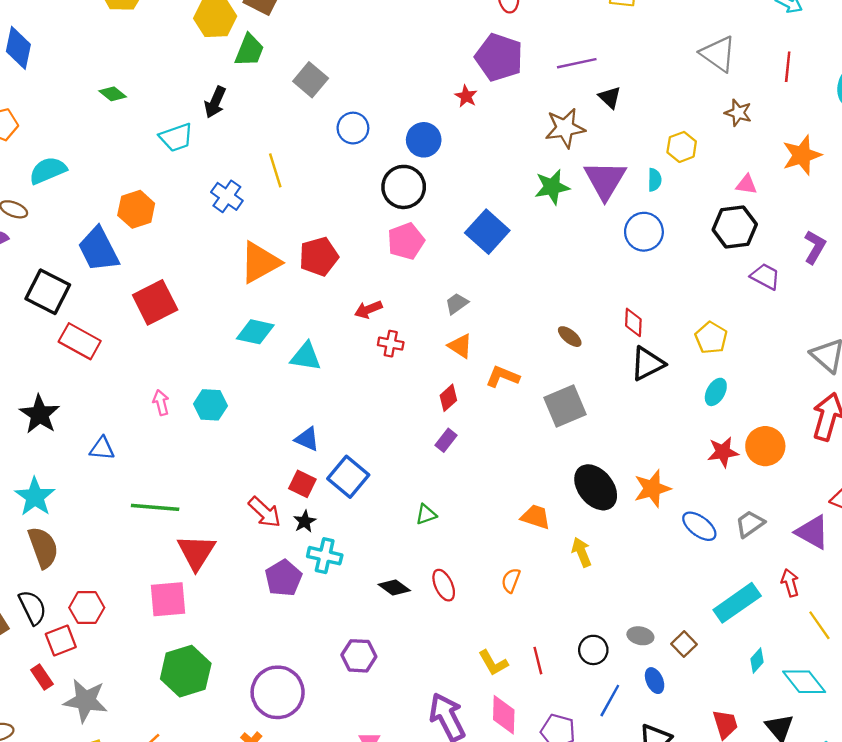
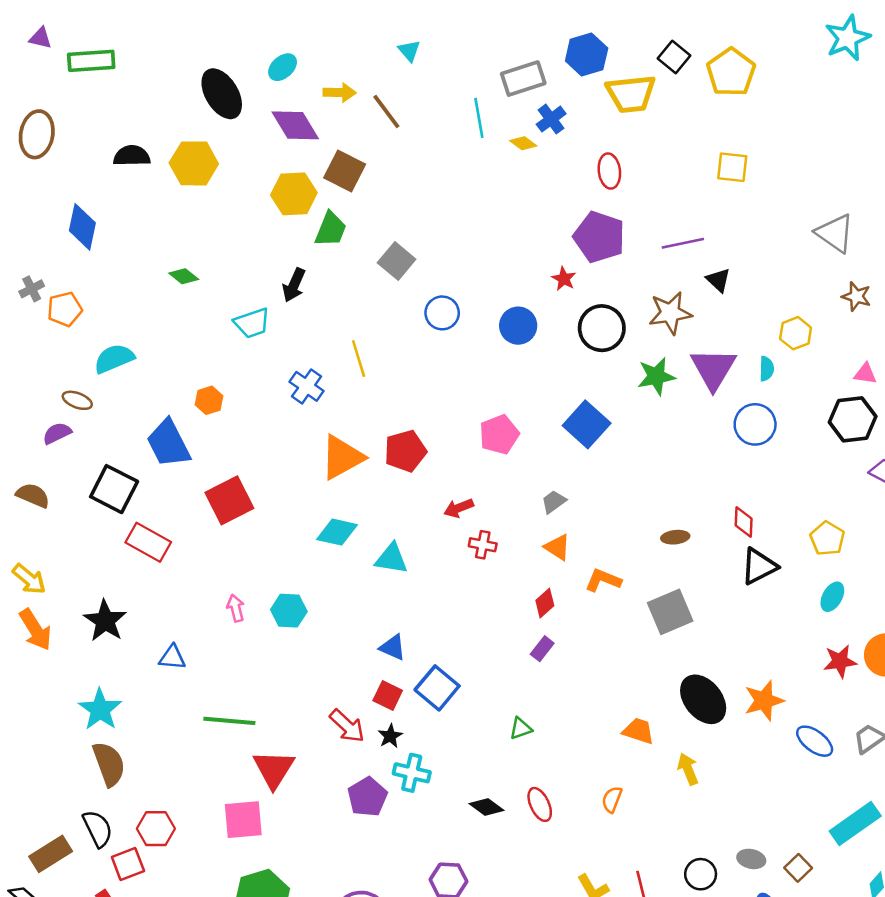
black circle: (404, 187) -> (602, 328), moved
orange hexagon: (136, 209) -> (209, 400), size x0.7
brown ellipse: (570, 337) -> (675, 537), turned -45

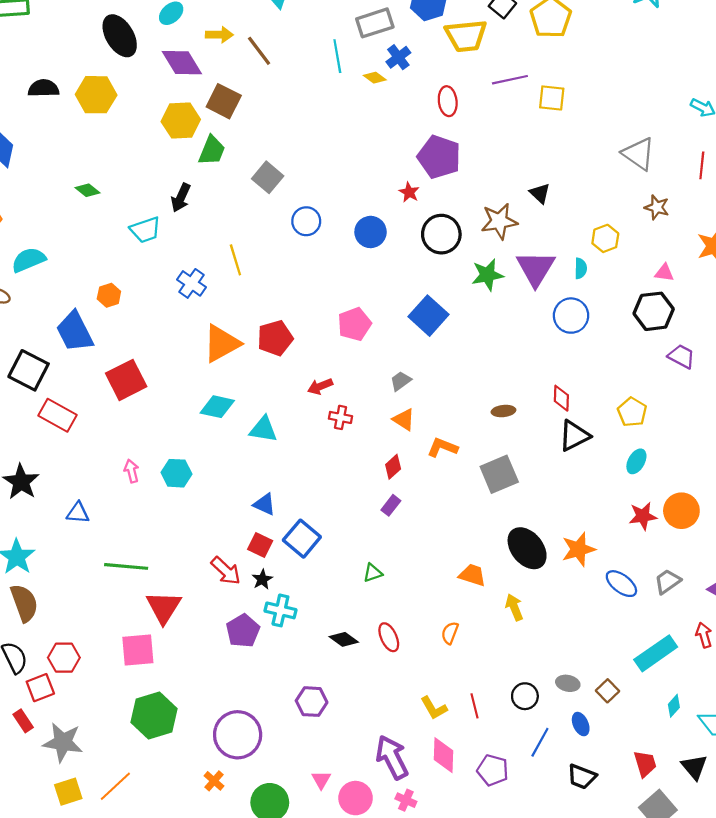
purple line: (683, 243) -> (510, 80), moved

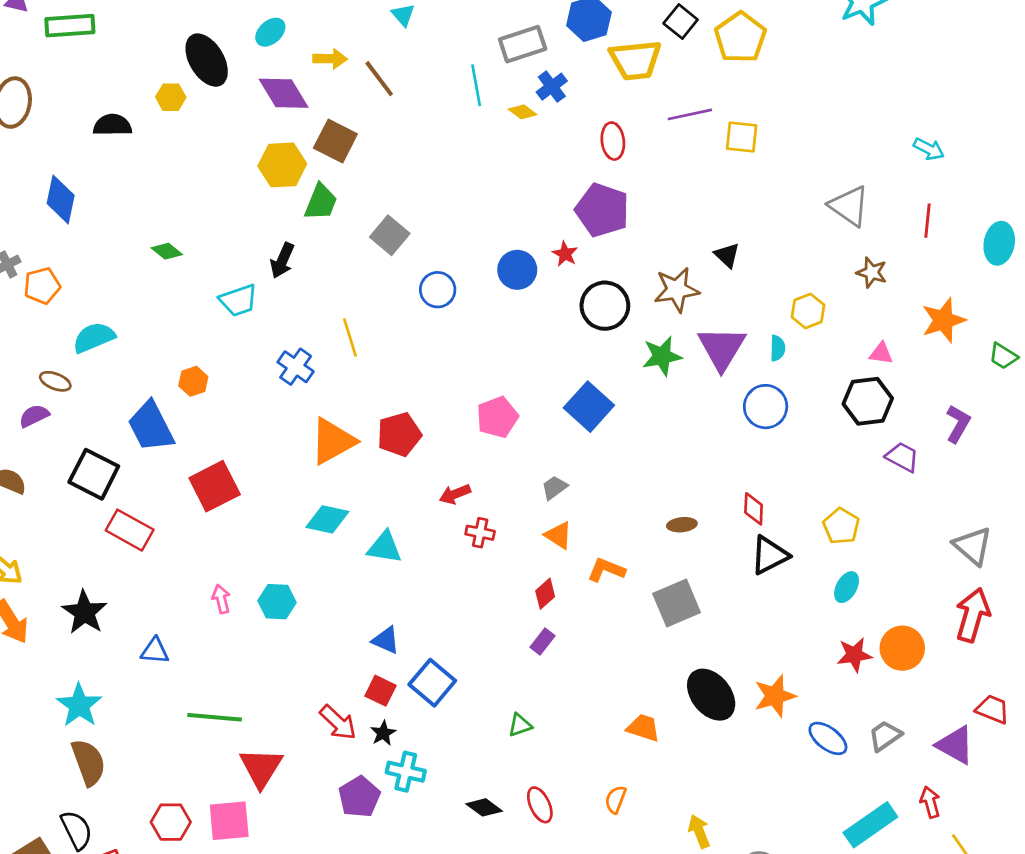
yellow hexagon: (96, 95) -> (171, 97), moved, size x0.6
blue circle: (371, 232) -> (517, 270), moved
yellow arrow: (514, 607) -> (699, 831), moved
red hexagon: (64, 658) -> (171, 822), moved

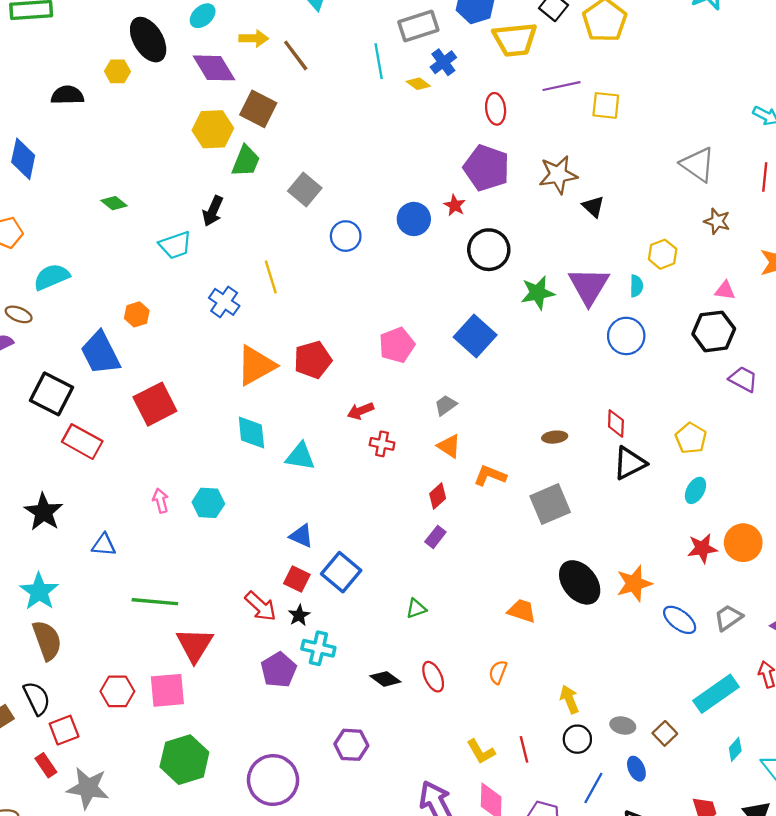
brown star: (677, 290) -> (558, 175), moved
cyan diamond: (327, 519) -> (251, 432), turned 72

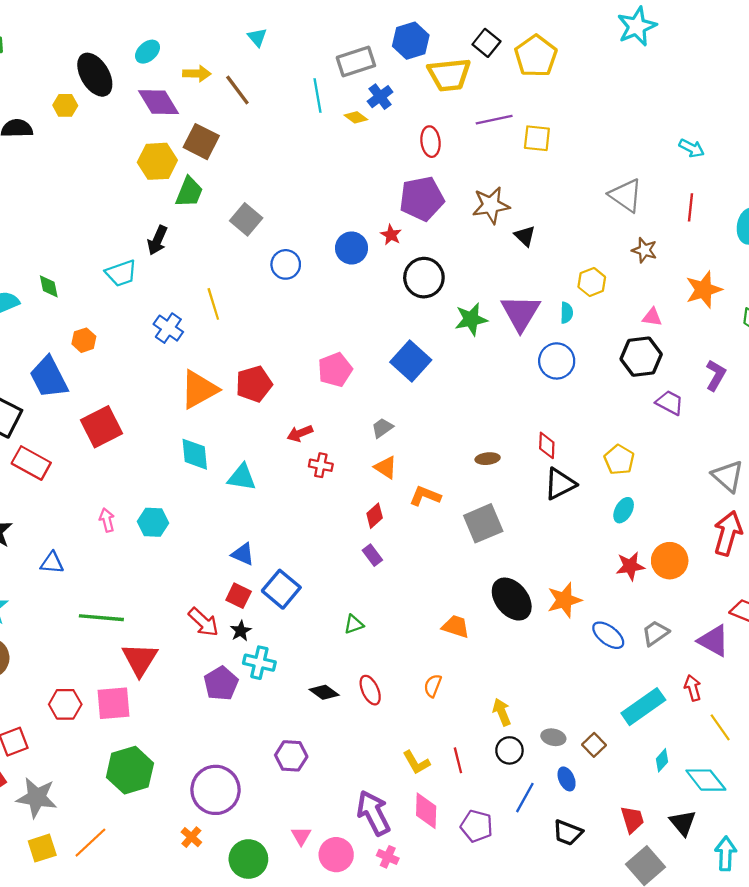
purple pentagon: (487, 168) -> (422, 199), turned -30
green diamond: (114, 203) -> (49, 286), moved, turned 40
purple rectangle: (435, 537) -> (372, 555), turned -75

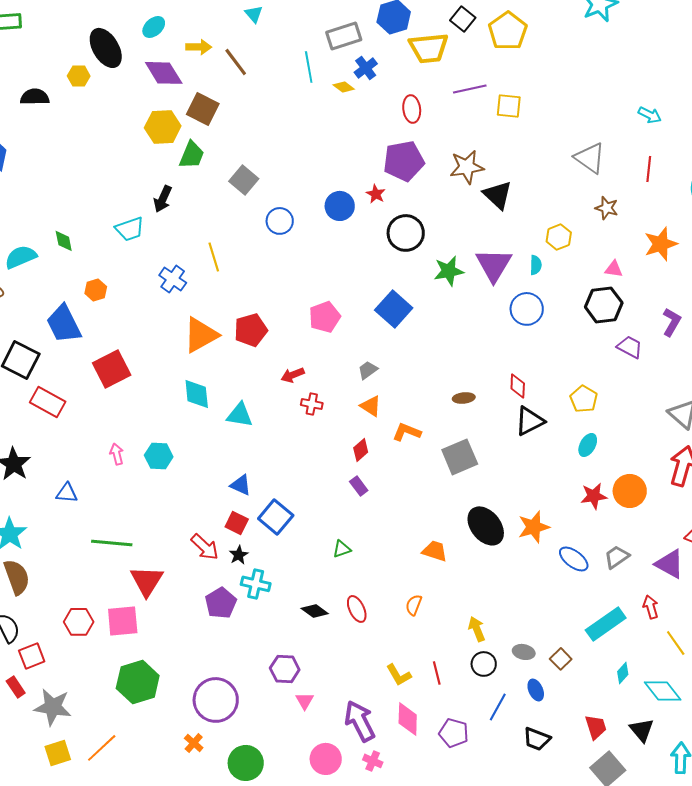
black triangle: (525, 236) -> (498, 195), size x1.5
pink triangle: (301, 836) -> (305, 701), moved

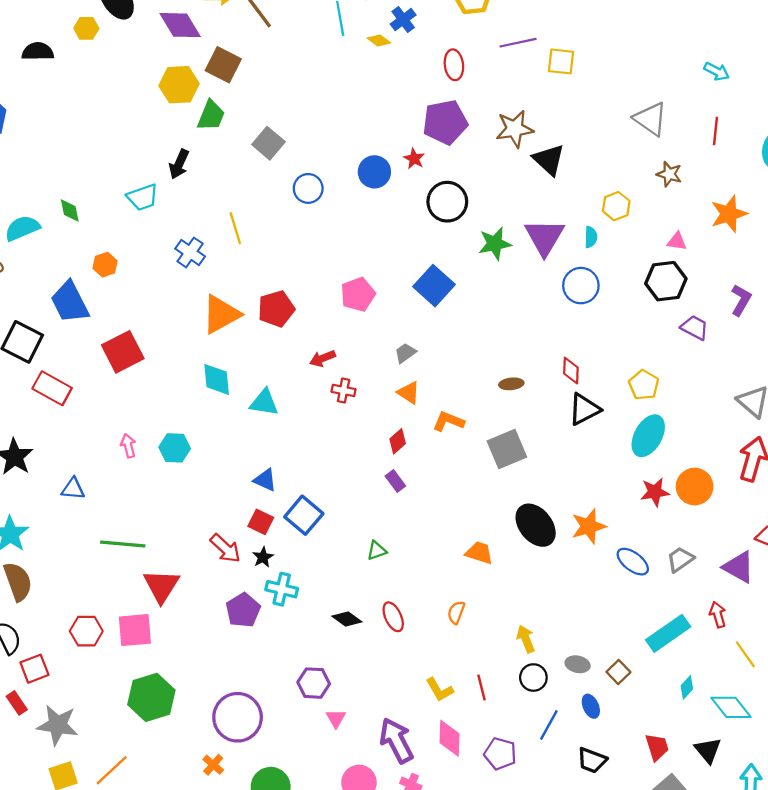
cyan ellipse: (588, 445) -> (648, 436), size x1.6

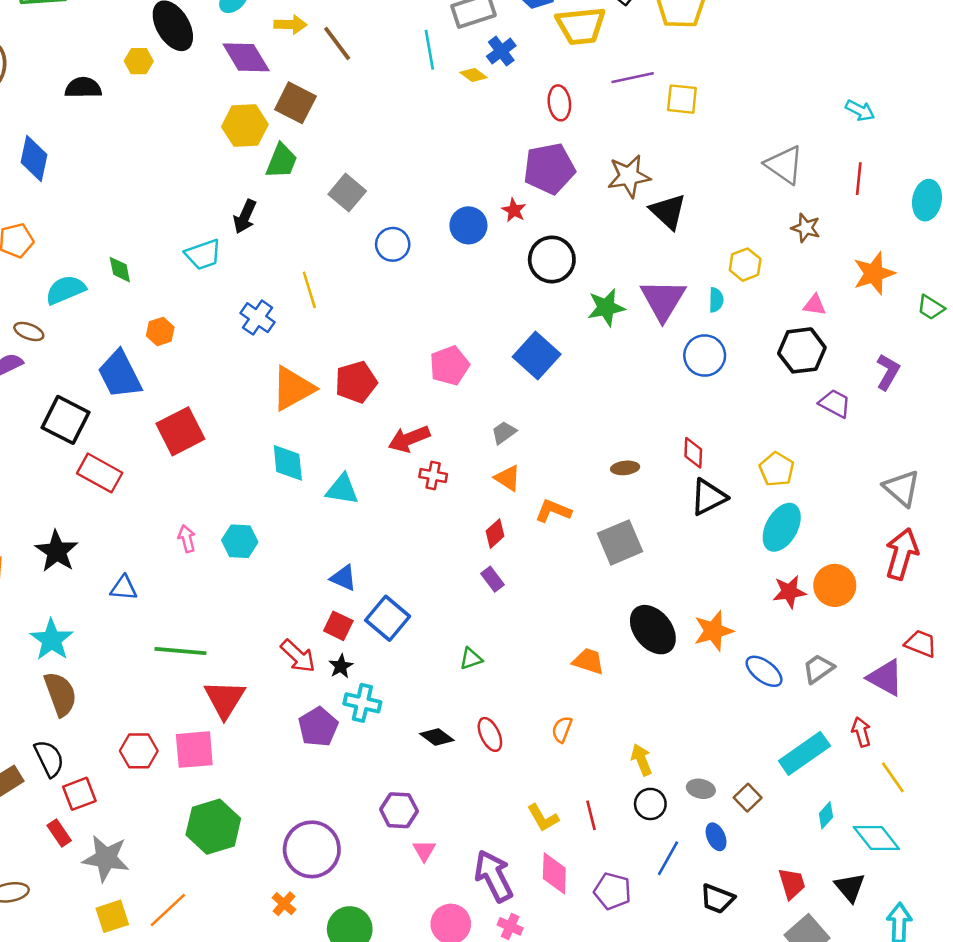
red arrow: (323, 358) -> (409, 439), size x1.4

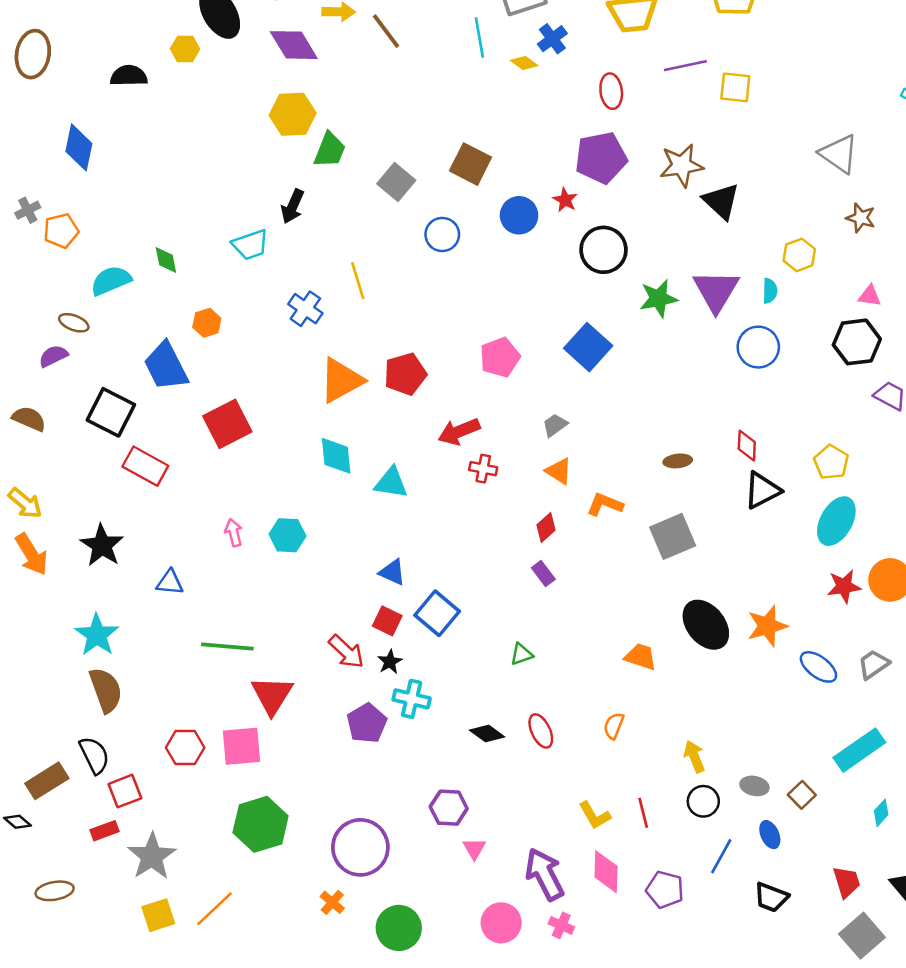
brown square: (295, 103) -> (470, 164), moved
red rectangle: (59, 833) -> (104, 831), turned -76
gray star: (106, 858) -> (152, 856), turned 30

